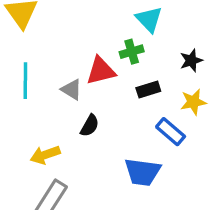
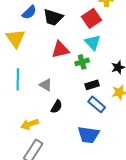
red triangle: (101, 71) -> (60, 50), moved
blue rectangle: (171, 132) -> (97, 104), moved

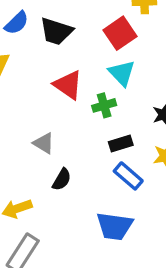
red triangle: (60, 50) -> (68, 85), turned 48

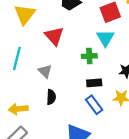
red triangle: (68, 85) -> (54, 36), moved
black semicircle: (62, 179) -> (51, 97), turned -40

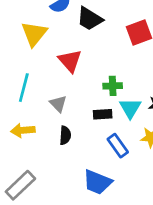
cyan triangle: (105, 38) -> (130, 108), moved
black rectangle: (94, 83) -> (103, 114), moved
yellow arrow: (18, 109) -> (23, 130), moved

